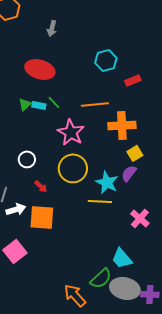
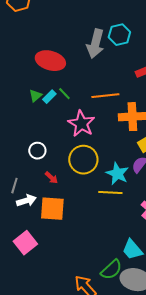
gray arrow: (52, 28) -> (95, 44), moved, size x1.8
cyan hexagon: (106, 60) -> (119, 35), moved
cyan rectangle: (39, 105) -> (49, 97), turned -56

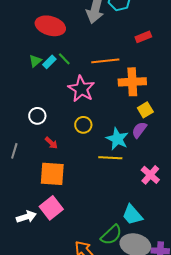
yellow circle: (83, 160) -> (83, 125), size x0.6
white arrow: (26, 201) -> (26, 217), moved
pink square: (25, 243) -> (51, 208), moved

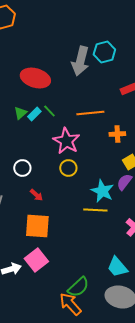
orange cross: (132, 82) -> (117, 134), size x0.6
yellow circle: (83, 125) -> (68, 168), moved
green semicircle: (111, 235) -> (78, 287), moved

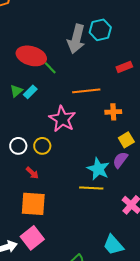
green line: (49, 111) -> (50, 68), moved
yellow circle: (68, 168) -> (42, 146), moved

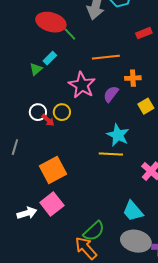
green triangle: (16, 91) -> (36, 69), moved
purple semicircle: (120, 160) -> (111, 94), moved
red arrow: (32, 173) -> (48, 120), moved
orange square: (33, 204) -> (53, 170), turned -32

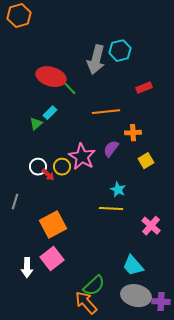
pink star: (82, 85) -> (82, 157), moved
cyan star: (118, 135) -> (118, 190), size x0.7
white arrow: (27, 213) -> (27, 268), turned 108

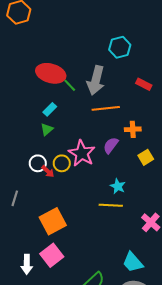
gray arrow: (96, 60) -> (96, 80), moved
red rectangle: (144, 88) -> (144, 84), turned 49
green triangle: (36, 124) -> (47, 129), moved

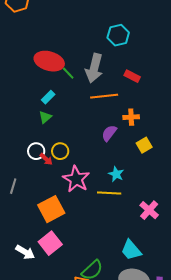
red rectangle: (144, 84) -> (132, 76), moved
pink star: (82, 153) -> (76, 179), moved
white arrow: (27, 264) -> (25, 252), turned -60

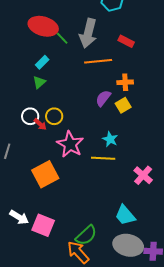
yellow square: (144, 145) -> (123, 105), moved
pink square: (50, 243) -> (43, 225), moved, turned -30

